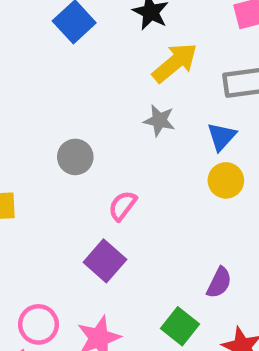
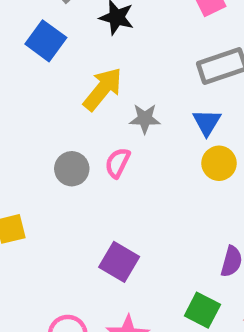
yellow arrow: (175, 63) -> (103, 89), moved
pink semicircle: (122, 206) -> (118, 163), moved

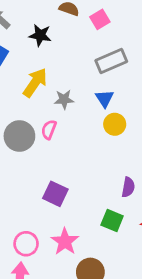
gray circle: (72, 169) -> (19, 136), size x1.4

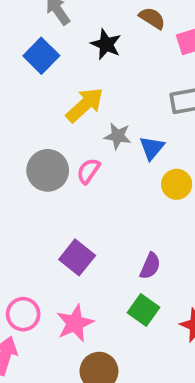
blue triangle: (105, 98) -> (152, 148), moved
purple semicircle: (128, 187) -> (150, 266), moved

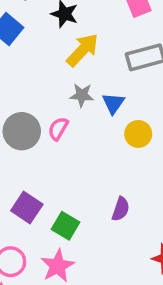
yellow arrow: (85, 105) -> (83, 50), moved
purple square: (77, 257) -> (27, 208), moved
green square: (144, 310) -> (65, 226), moved

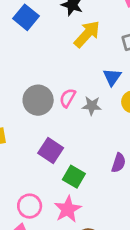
gray star: (82, 95) -> (92, 106), moved
purple square: (27, 208) -> (51, 151), moved

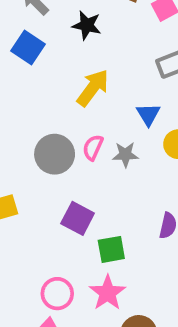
yellow arrow: (87, 34) -> (93, 88), moved
green square: (74, 177) -> (111, 249), turned -35

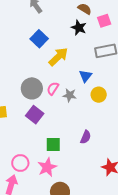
black star: (87, 25) -> (79, 28), moved
blue square: (28, 48) -> (39, 39), moved
purple square: (78, 218) -> (35, 115), moved

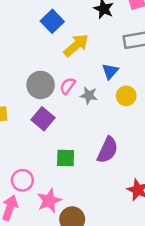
purple semicircle: (86, 137) -> (108, 150), size x1.5
pink star: (47, 167) -> (49, 201), moved

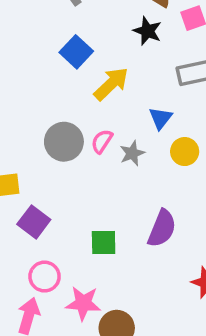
gray star: (89, 95) -> (132, 153), turned -30
purple square: (43, 119) -> (34, 222), moved
pink star: (49, 201) -> (83, 303), turned 30

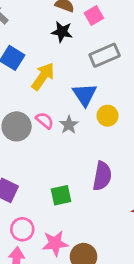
blue triangle: (161, 118) -> (85, 95), size x1.4
pink semicircle: (102, 141) -> (45, 120), turned 108

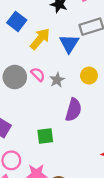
blue triangle: (85, 95) -> (69, 44), moved
purple semicircle: (102, 176) -> (73, 110), moved

